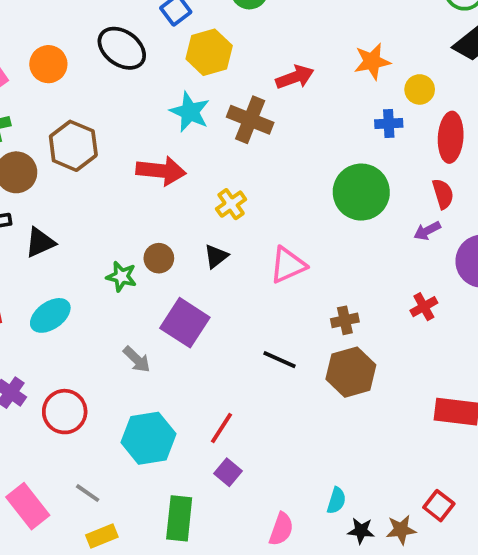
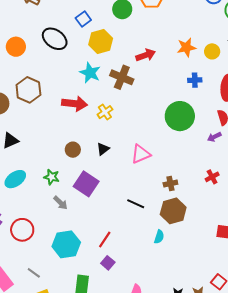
yellow circle: (420, 89) -> (212, 51), moved
yellow cross: (231, 204) -> (105, 112), moved
green star: (121, 277) -> (52, 177), moved
cyan semicircle: (336, 501) -> (159, 237), moved

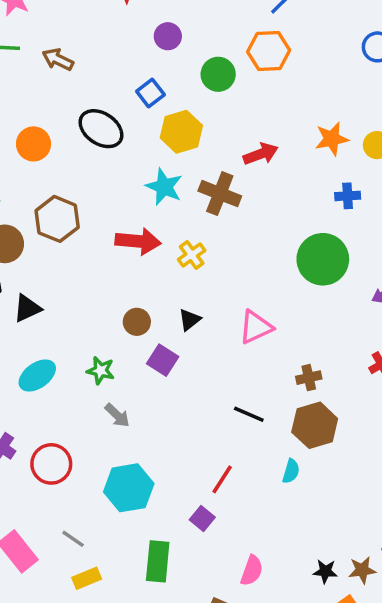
purple square: (86, 184) -> (163, 360), moved, size x0.7
red line: (105, 239) -> (222, 479), moved

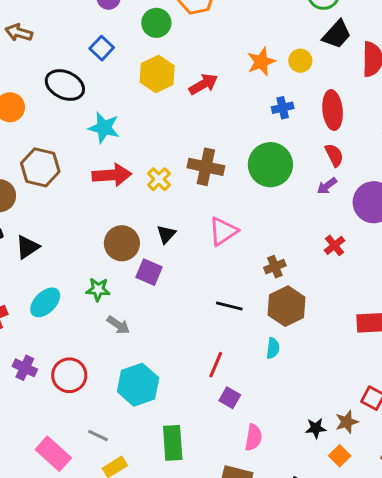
yellow hexagon: (181, 132) -> (157, 74), moved
cyan star: (164, 187) -> (104, 128), moved
brown cross: (220, 194) -> (206, 167), moved
brown circle: (137, 322) -> (122, 243), size x1.5
purple square: (202, 518) -> (230, 398), moved

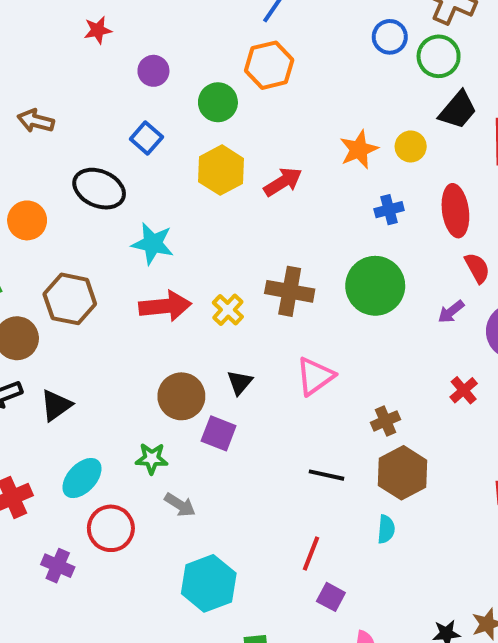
red semicircle: (334, 155) -> (477, 268), moved
red circle: (69, 375) -> (111, 528), moved

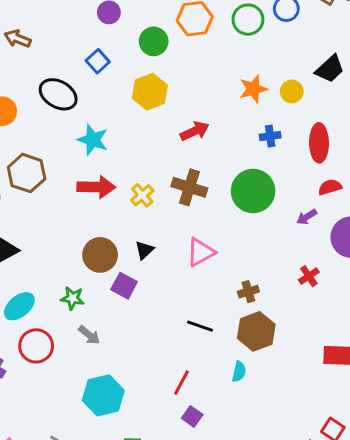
green circle: (439, 56) -> (248, 20), moved
red arrow: (283, 182) -> (195, 131), moved
red semicircle: (477, 268) -> (330, 187), turned -85

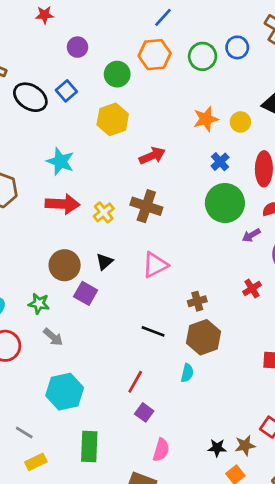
black ellipse: (58, 94) -> (30, 97), moved
blue cross: (270, 136) -> (220, 162), turned -36
green circle: (253, 191) -> (225, 203), moved

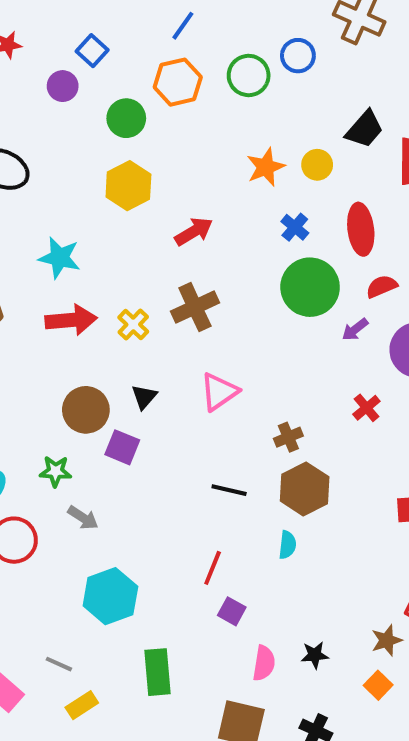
blue square: (66, 91) -> (92, 51), moved
brown cross: (146, 206) -> (195, 307), turned -36
black star: (217, 448) -> (315, 655), moved

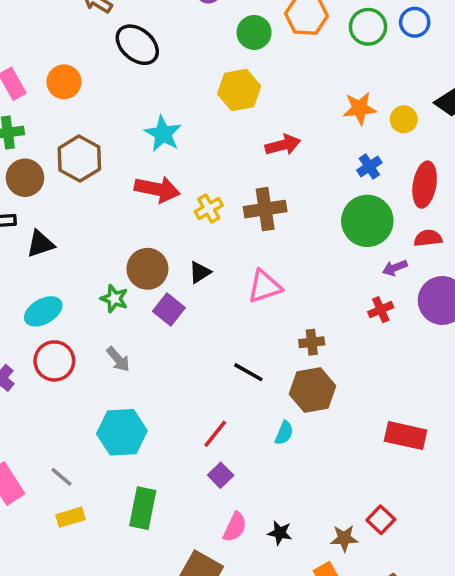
red cross: (366, 408) -> (381, 310), moved
green star: (55, 471) -> (114, 299), moved

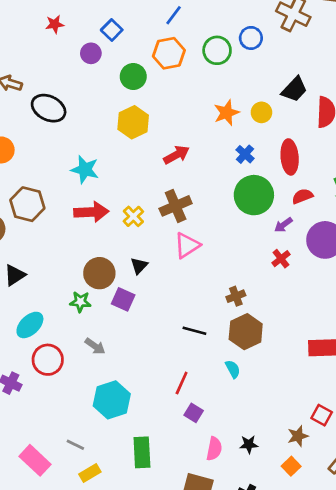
pink triangle: (264, 287) -> (187, 245), moved
cyan semicircle: (284, 433) -> (233, 369), turned -36

